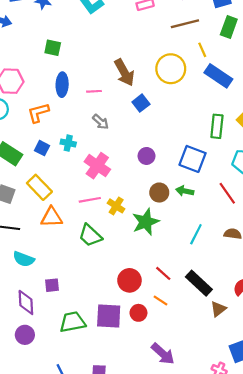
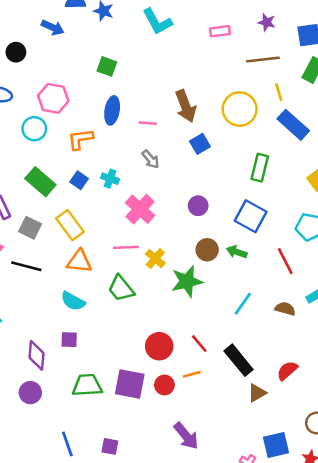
green rectangle: (217, 126) -> (260, 168), moved
cyan semicircle: (24, 259) -> (73, 301), moved
orange line: (161, 300) -> (192, 374), turned -56

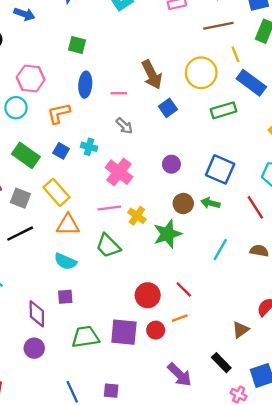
green rectangle: (260, 168) -> (224, 110), moved, turned 65
black line: (26, 266) -> (20, 234), turned -36
black rectangle: (239, 360) -> (221, 363), moved, size x0.7

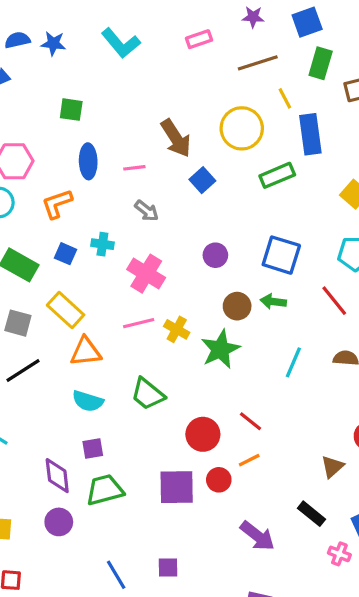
blue rectangle: (251, 83) -> (310, 134), turned 52
green trapezoid: (108, 246) -> (148, 394), moved
green trapezoid: (85, 337) -> (105, 490), moved

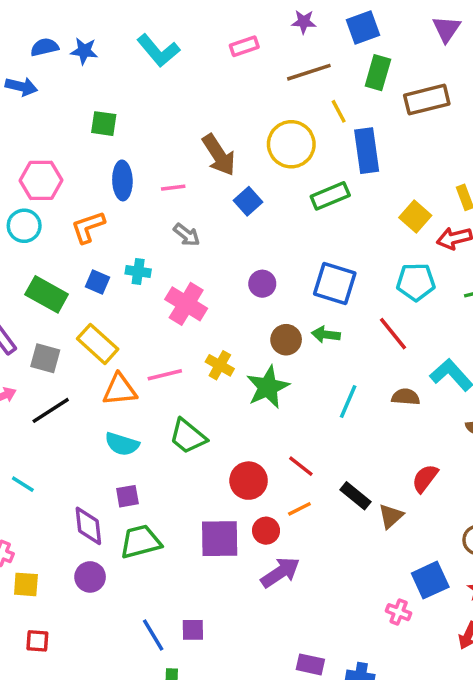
pink line: (139, 323) -> (165, 375), moved
black rectangle: (312, 514) -> (355, 496), moved
purple arrow: (257, 536) -> (280, 572), moved, turned -72
purple square: (168, 567) -> (193, 630), moved

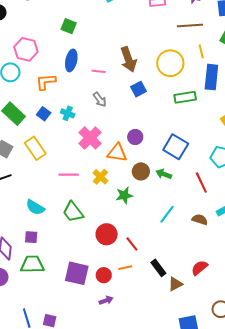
green star: (268, 387) -> (124, 195), size x0.7
orange triangle: (120, 390) -> (117, 153), moved
red circle: (249, 481) -> (107, 234), moved
purple arrow: (280, 572) -> (106, 300), size x0.6

